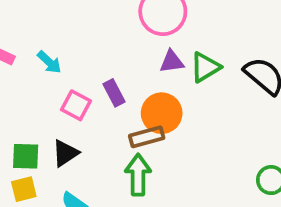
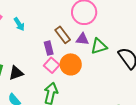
pink square: (76, 105) -> (52, 65), moved
brown rectangle: (147, 137) -> (63, 35), moved, turned 54

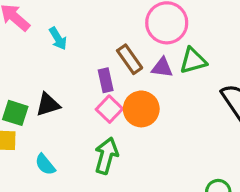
green triangle: (99, 46) -> (193, 61), moved
black triangle: (16, 73) -> (48, 105), moved

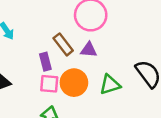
green triangle: (193, 61) -> (110, 85), moved
pink square: (109, 109) -> (49, 84), turned -36

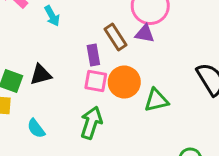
purple triangle: (89, 50) -> (145, 34), moved
green triangle: (110, 85) -> (156, 100), moved

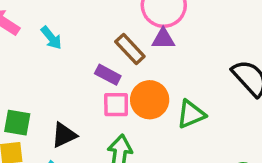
purple rectangle: (93, 55) -> (108, 75), turned -42
black triangle: (41, 75) -> (64, 135), moved

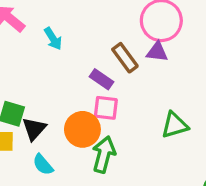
orange circle: (150, 100) -> (82, 129), moved
black triangle: (64, 135) -> (34, 129), moved, turned -30

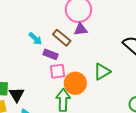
cyan arrow: (53, 39) -> (35, 39), moved
orange circle: (82, 129) -> (75, 83), moved

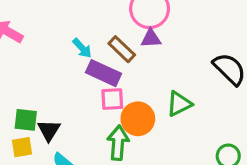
purple rectangle: (51, 54) -> (103, 73), size x1.5

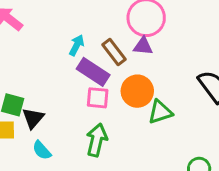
cyan arrow: (82, 48) -> (77, 45), turned -120
orange circle: (138, 119) -> (137, 91), moved

